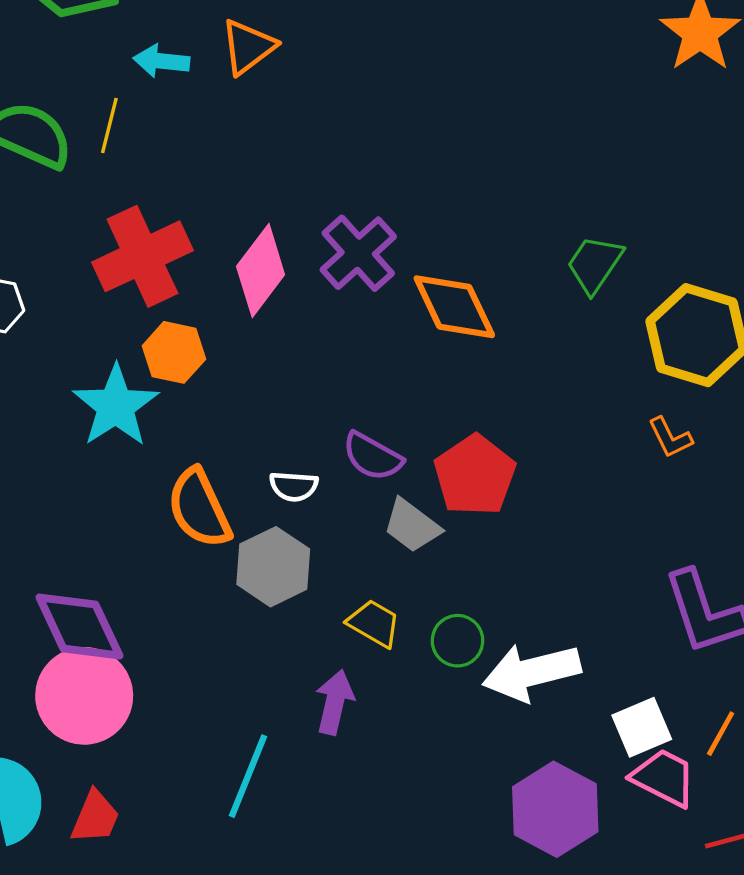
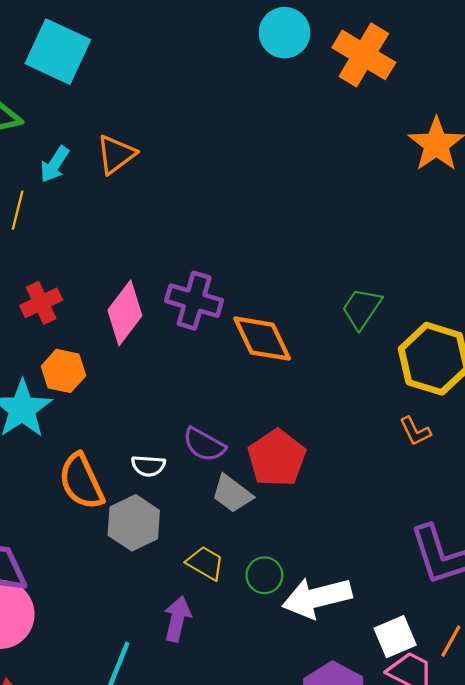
cyan arrow: (161, 61) -> (55, 164), turned -63
purple cross: (358, 253) -> (194, 301), turned -32
red cross: (142, 256) -> (41, 303), size x0.6

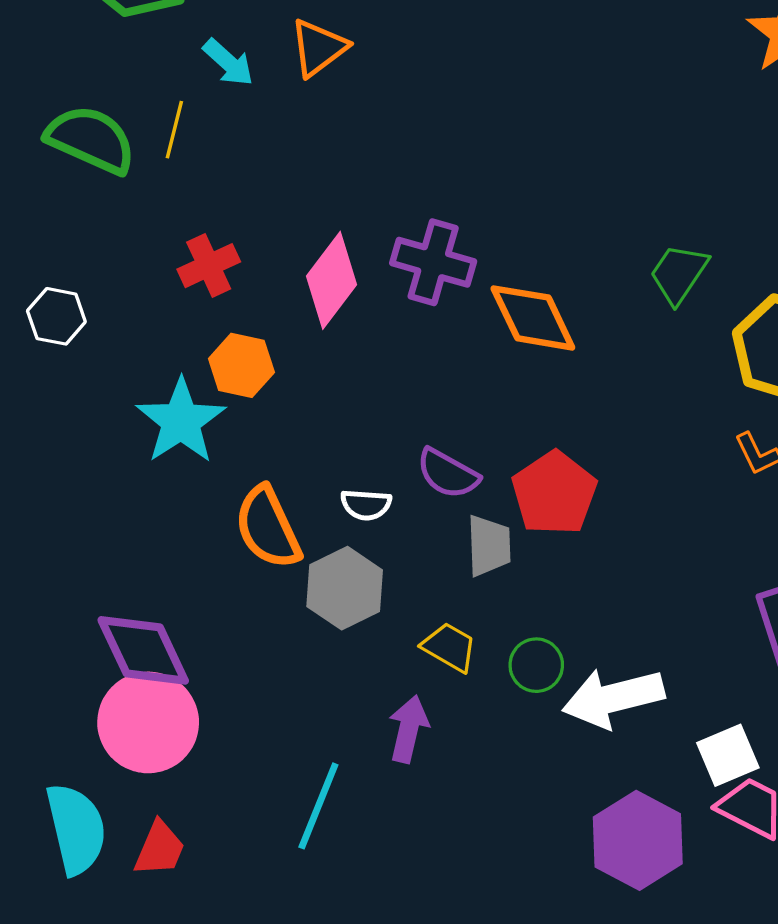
cyan arrow: (55, 164) -> (228, 62), turned -81
gray trapezoid: (232, 494) -> (489, 546), turned -129

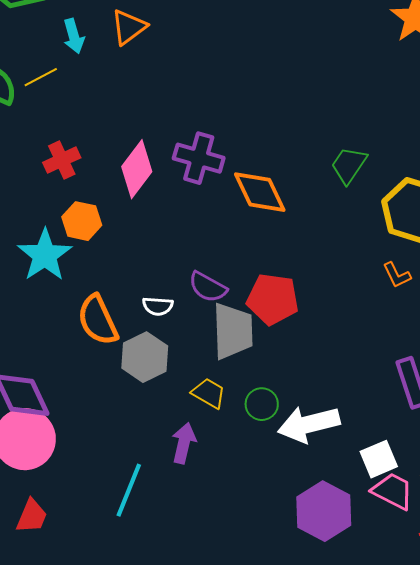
cyan arrow: (228, 62) -> (74, 36), turned 32
yellow line: (174, 130) -> (41, 77), turned 48
red pentagon: (554, 493) -> (273, 299), turned -30
gray trapezoid: (489, 546) -> (233, 331), size x1.5

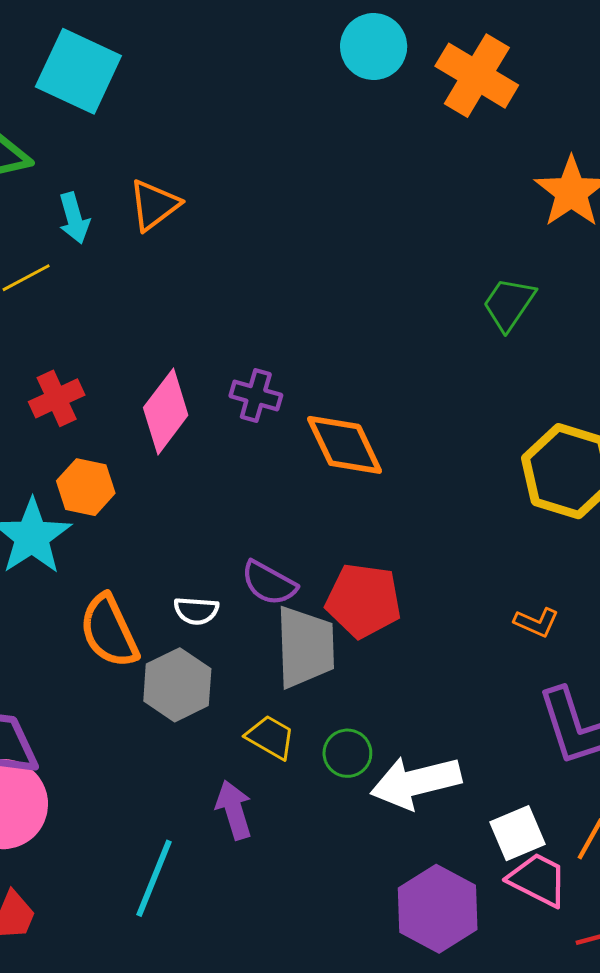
purple cross: (199, 158) -> (256, 395), size x0.7
green trapezoid: (349, 165) -> (509, 304), moved
orange L-shape: (397, 275) -> (536, 622), moved, turned -40
purple arrow: (184, 443) -> (234, 810), turned -30

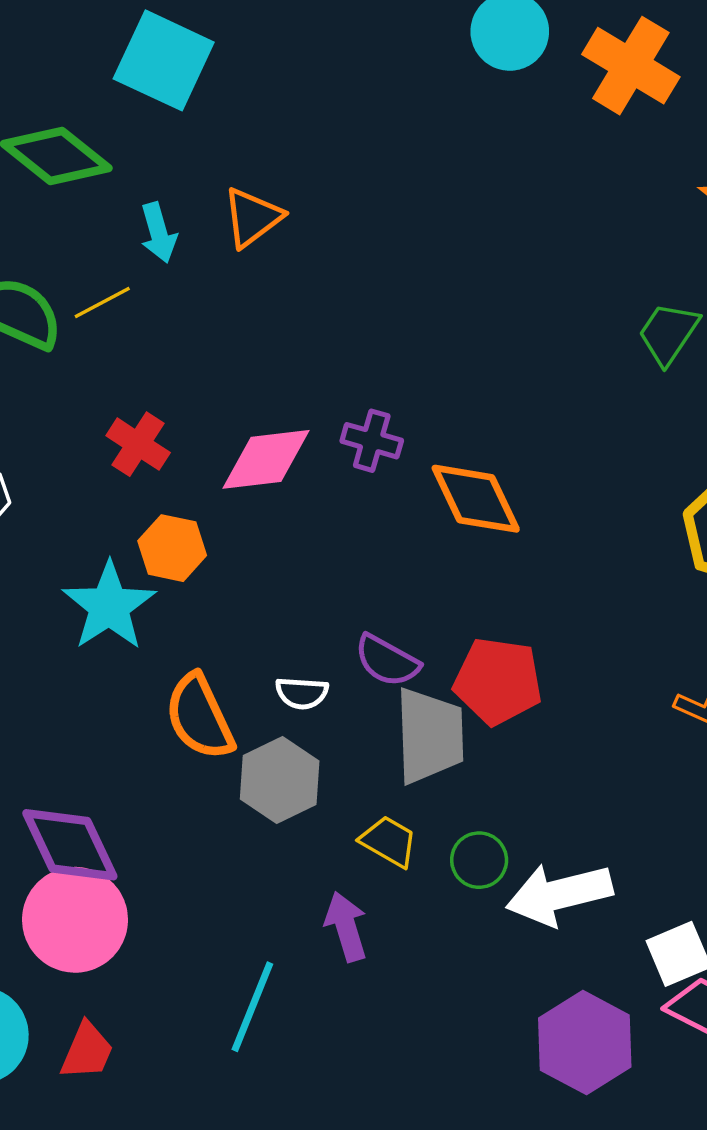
red cross: (57, 398) -> (138, 444), turned -32
pink diamond: (166, 411) -> (266, 459), turned 46

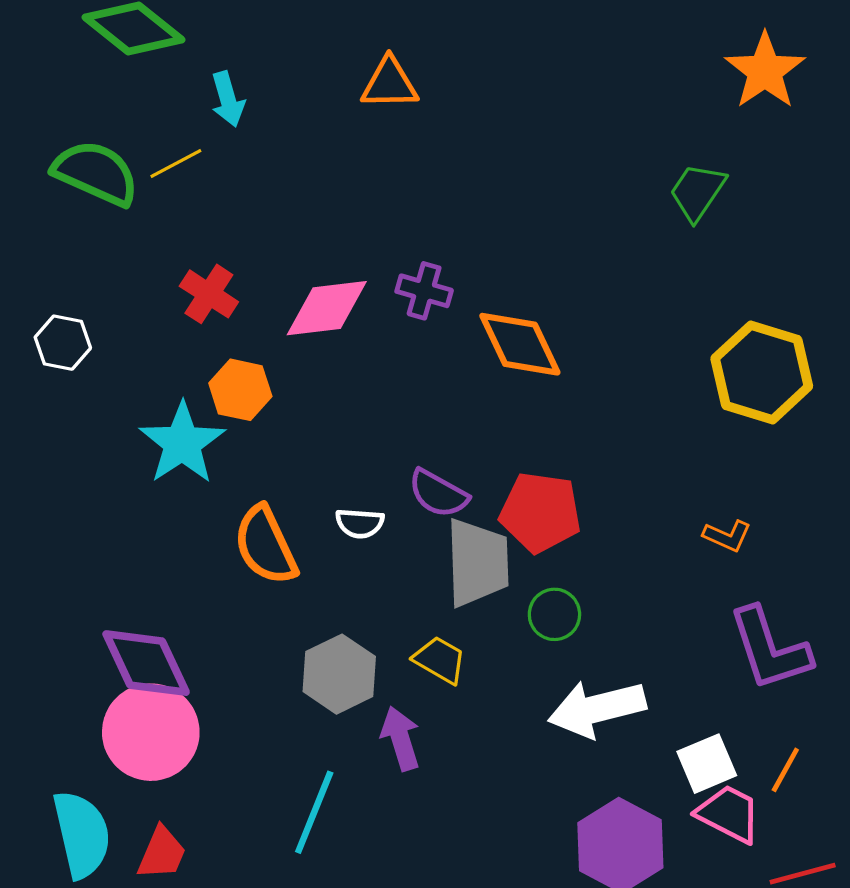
orange triangle: (252, 217) -> (390, 83), moved, turned 36
gray hexagon: (280, 780) -> (339, 674), moved
green circle: (479, 860) -> (554, 614), moved

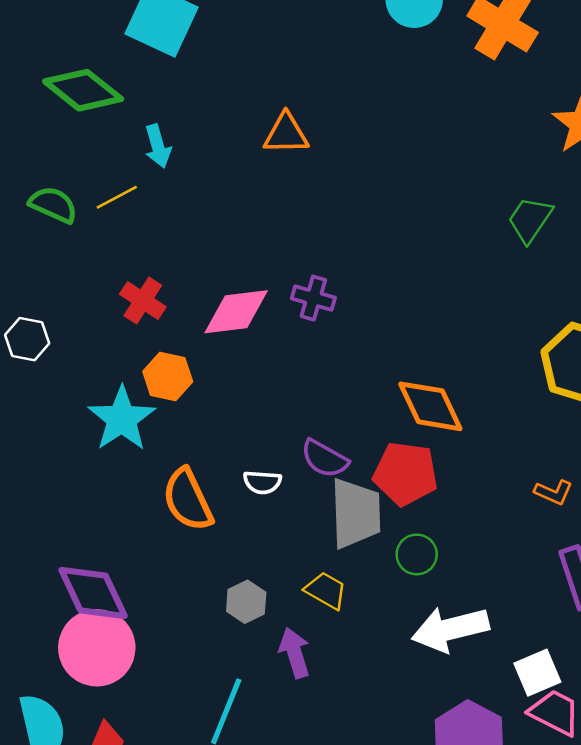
green semicircle: (96, 173) -> (53, 205), size x0.7
orange diamond: (520, 344) -> (430, 406), moved
gray hexagon: (339, 674) -> (246, 602), size x0.7

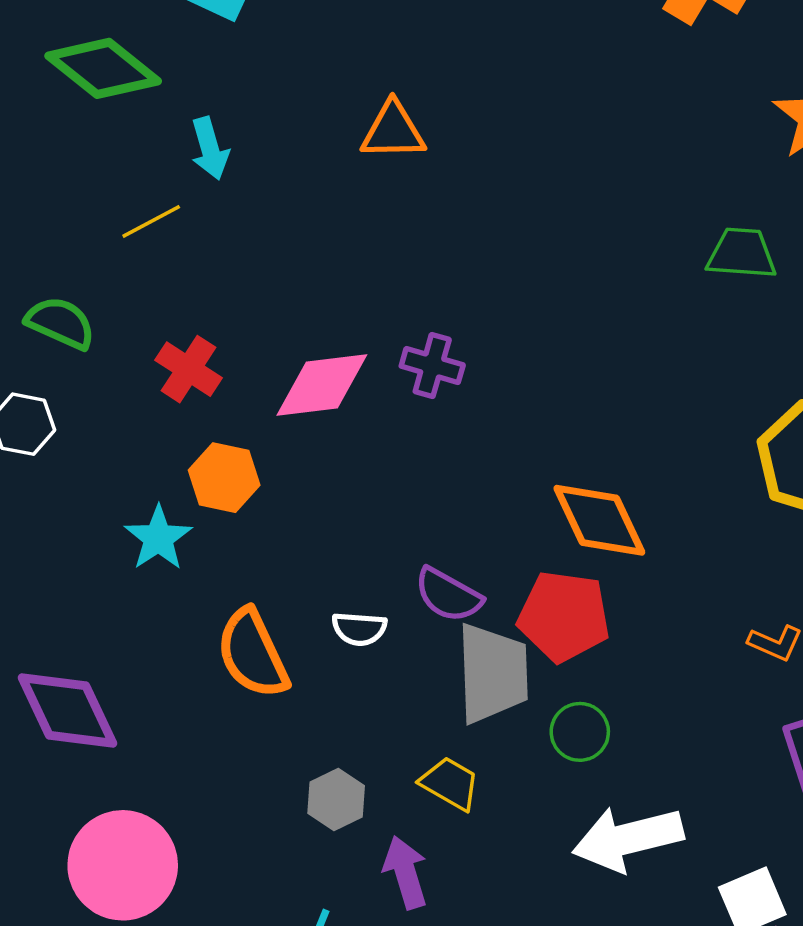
green semicircle: (53, 205) -> (60, 323), moved
green trapezoid: (530, 220) -> (742, 253), turned 60
cyan star: (122, 419) -> (158, 538), size x0.7
purple diamond: (93, 593) -> (68, 711), moved

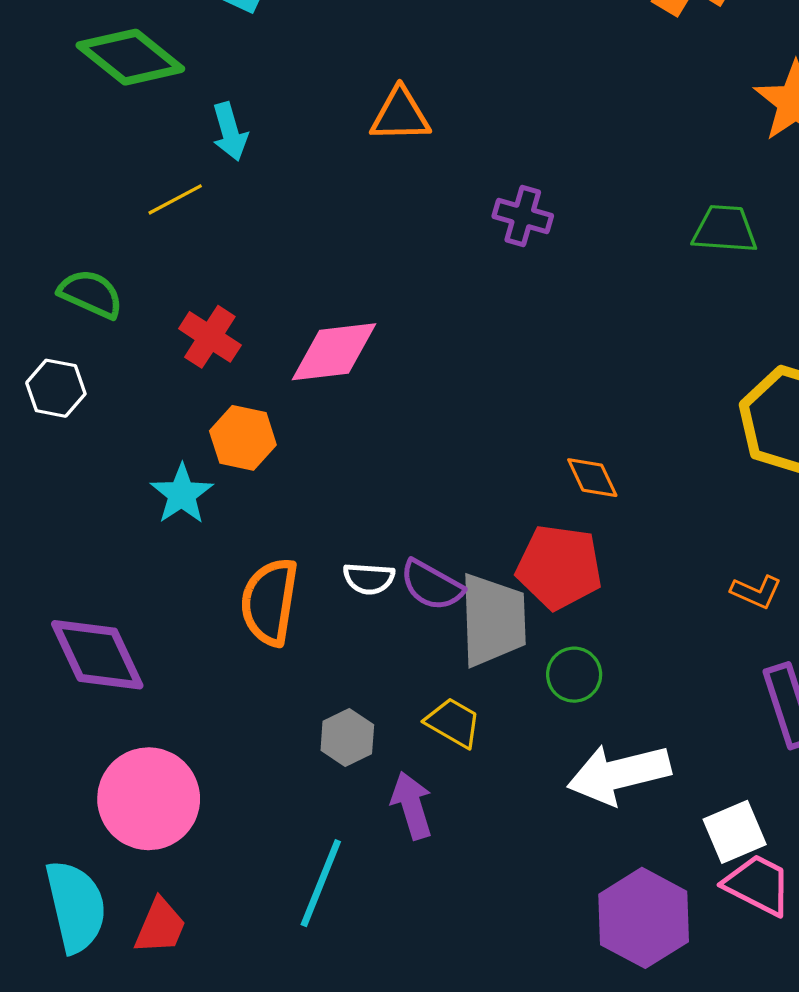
purple cross: (432, 365) -> (523, 216), moved
orange diamond: (599, 520) -> (592, 478), size x0.6
purple semicircle: (448, 595) -> (432, 585), moved
orange semicircle: (253, 654) -> (269, 602), turned 34

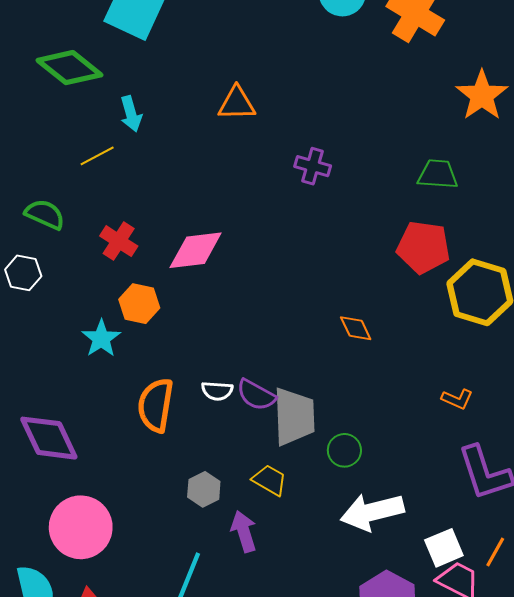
red pentagon: (559, 567) -> (423, 247), moved

